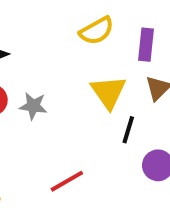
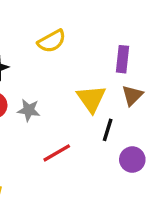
yellow semicircle: (97, 31) -> (52, 41), moved
red line: (67, 181) -> (57, 153), moved

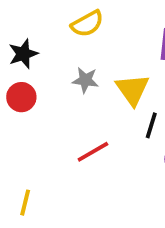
gray star: (29, 110) -> (85, 80), moved

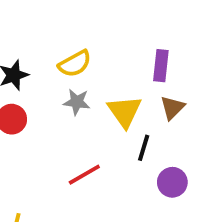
yellow semicircle: (87, 24) -> (75, 64), moved

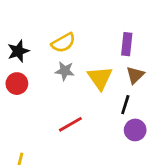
black line: (144, 148) -> (125, 105), moved

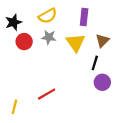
purple rectangle: (127, 44) -> (84, 17), moved
red circle: (17, 84) -> (24, 42), moved
red line: (70, 124) -> (47, 94), moved

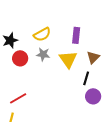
red line: (47, 94) -> (18, 98), moved

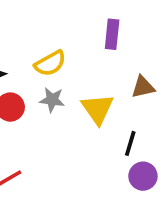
purple rectangle: (76, 35) -> (112, 34), moved
brown triangle: (93, 57) -> (143, 87), moved, turned 32

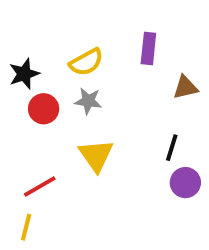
purple rectangle: (112, 34) -> (148, 49), moved
yellow triangle: (98, 109) -> (96, 155), moved

